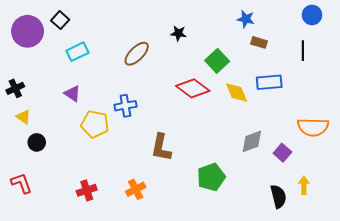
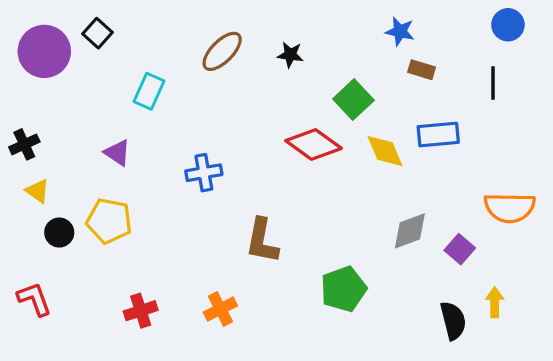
cyan rectangle: (77, 52) -> (149, 91), moved, turned -40
brown ellipse: (137, 54) -> (222, 51), moved
yellow pentagon: (95, 124) -> (109, 221), moved

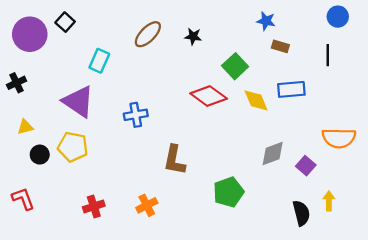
black cross: (24, 144) -> (17, 83), moved
purple triangle: (117, 153) -> (78, 102), size x1.8
yellow triangle: (38, 191) -> (25, 127), turned -49

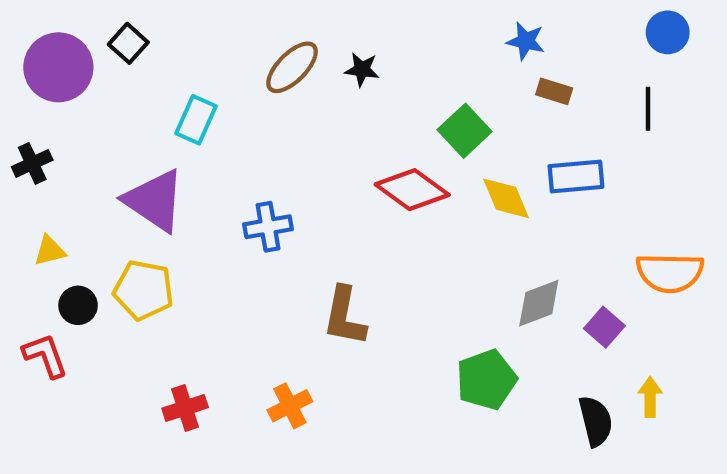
black star: (193, 36) -> (362, 70), moved
green pentagon: (228, 192) -> (486, 380), moved
red L-shape: (23, 199) -> (45, 356), moved

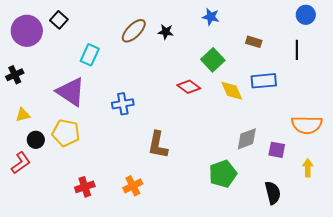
blue star: (526, 41) -> (211, 17), moved
red diamond: (412, 190) -> (189, 87), size x0.7
purple square: (604, 327) -> (277, 150), turned -30
red L-shape: (45, 356) -> (21, 163), turned 75
yellow arrow: (650, 397) -> (308, 168), moved

